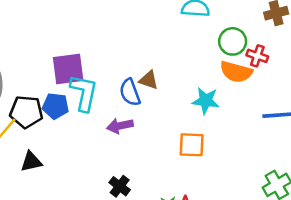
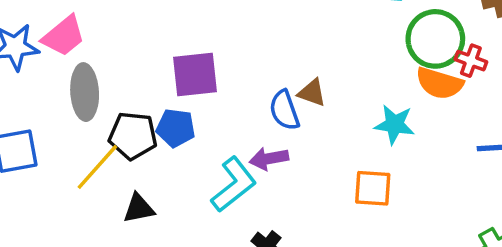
green circle: (233, 41) -> (435, 39), size x1.4
cyan L-shape: (84, 93) -> (234, 185), moved, turned 39

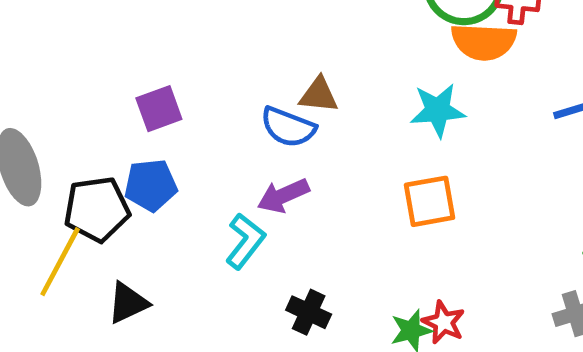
purple square: (195, 75) -> (159, 109), size x0.7
blue semicircle: (284, 110) -> (288, 127), turned -36
cyan L-shape: (234, 185) -> (245, 241), size x0.7

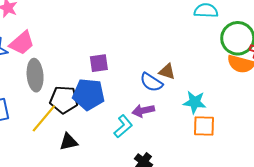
cyan star: (438, 110) -> (195, 102), moved
blue pentagon: (151, 185) -> (89, 94), size x1.4

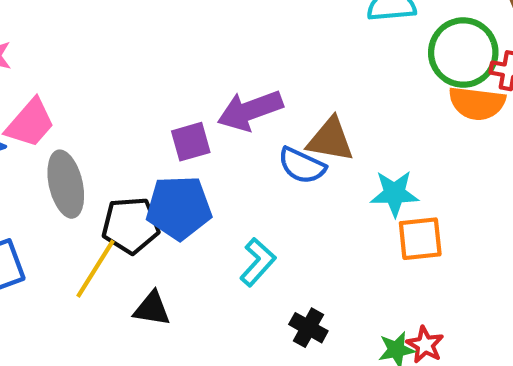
brown triangle: (167, 72) -> (330, 140), size x1.4
purple arrow: (143, 111) -> (250, 110), moved, size x1.4
black triangle: (69, 142) -> (152, 309), turned 30

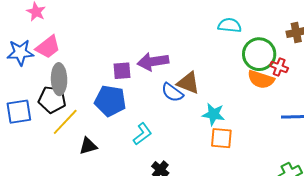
black pentagon: (131, 225) -> (52, 100), moved
black triangle: (152, 309) -> (88, 146), turned -36

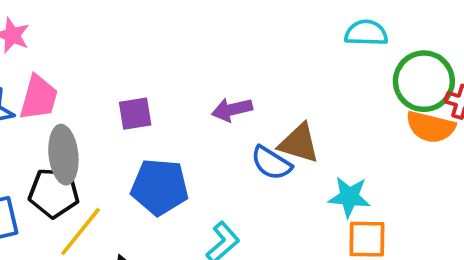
pink trapezoid: (48, 47) -> (39, 98), turned -32
purple arrow: (153, 62) -> (232, 110), size x0.7
purple square: (122, 71) -> (135, 114), moved

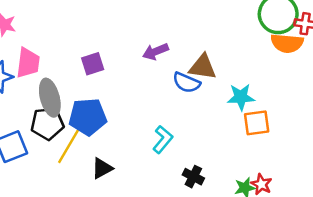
blue pentagon: (160, 187) -> (88, 117), moved

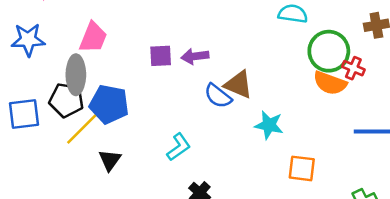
pink trapezoid: (28, 63) -> (93, 37), moved
purple square: (93, 64) -> (161, 56), moved
orange square: (257, 123) -> (302, 168), moved
black triangle: (102, 168) -> (110, 160), turned -40

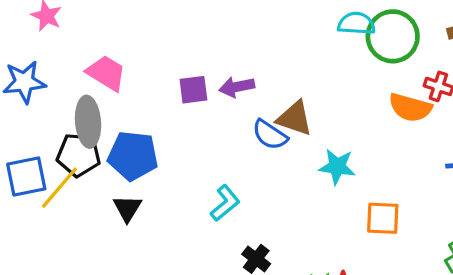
pink trapezoid: (93, 37) -> (106, 73), turned -76
green circle: (329, 51) -> (393, 36), moved
yellow line: (82, 129) -> (59, 188), moved
black triangle: (110, 160) -> (127, 208), moved

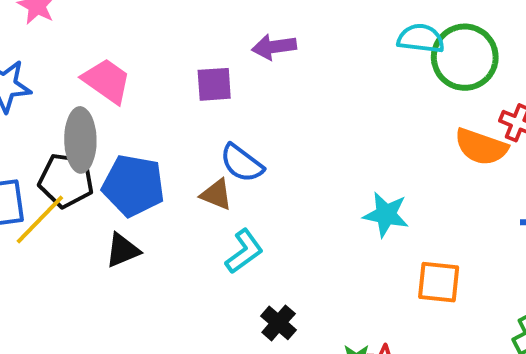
purple arrow: (237, 87) -> (274, 47), moved
purple square: (193, 90) -> (214, 84), moved
brown triangle: (295, 118) -> (216, 194), moved, size x0.7
blue semicircle: (270, 135) -> (242, 163), moved
black triangle: (127, 208) -> (123, 250), turned 32

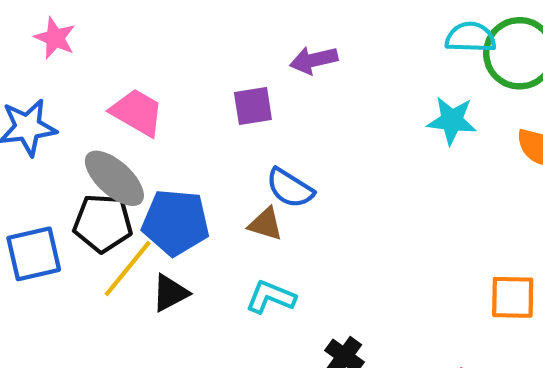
gray ellipse: (80, 140) -> (114, 178), turned -42
cyan star: (386, 215) -> (452, 121), moved
yellow line: (40, 220) -> (128, 269), moved
cyan L-shape: (244, 251) -> (271, 297), moved, turned -117

